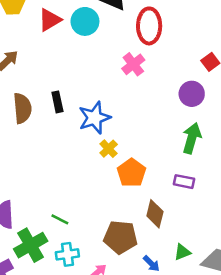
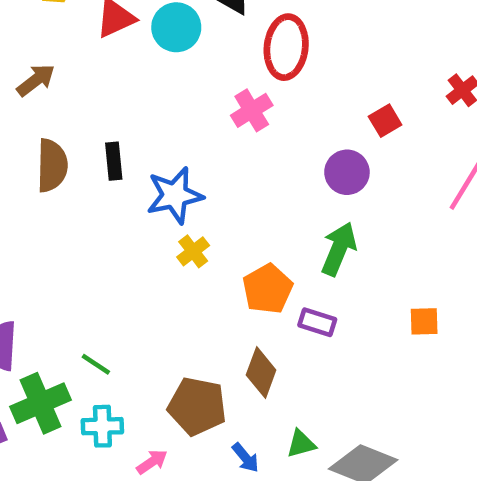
orange pentagon: (131, 173) -> (268, 289), moved

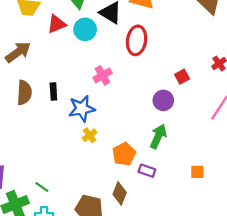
brown arrow: (36, 80) -> (18, 52), size x1.4
pink cross: (252, 110) -> (103, 75), moved

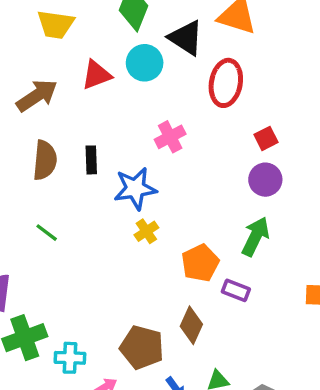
red triangle: (57, 24) -> (97, 75), moved
red square: (182, 77) -> (266, 138), moved
green line: (42, 187) -> (47, 233), moved

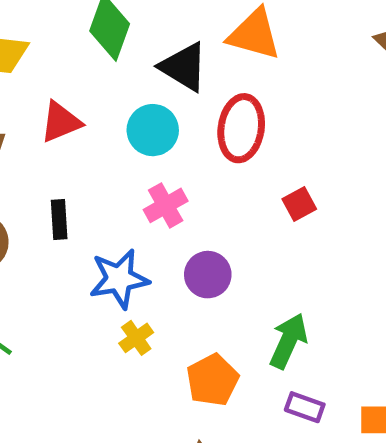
cyan circle: (145, 63) -> (153, 130), moved
black rectangle: (91, 160) -> (59, 219), moved
purple circle: (265, 180) -> (208, 275), moved
purple rectangle: (236, 290) -> (305, 407), moved

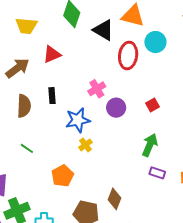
cyan circle: (153, 130) -> (155, 42), moved
red square: (299, 204) -> (153, 105), moved
purple circle: (208, 275) -> (116, 108), moved
orange pentagon: (212, 380) -> (62, 176), moved

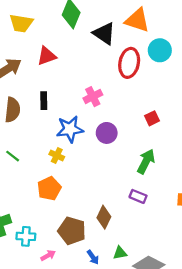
purple circle: (116, 108) -> (107, 133), moved
yellow cross: (85, 145) -> (57, 156), moved, turned -32
purple rectangle: (157, 173) -> (138, 196), moved

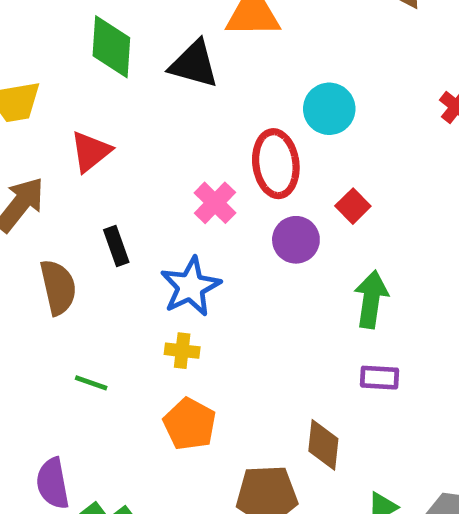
cyan circle: (160, 50) -> (329, 109), moved
red ellipse: (129, 63) -> (276, 164), moved
purple circle: (107, 133) -> (296, 240), moved

